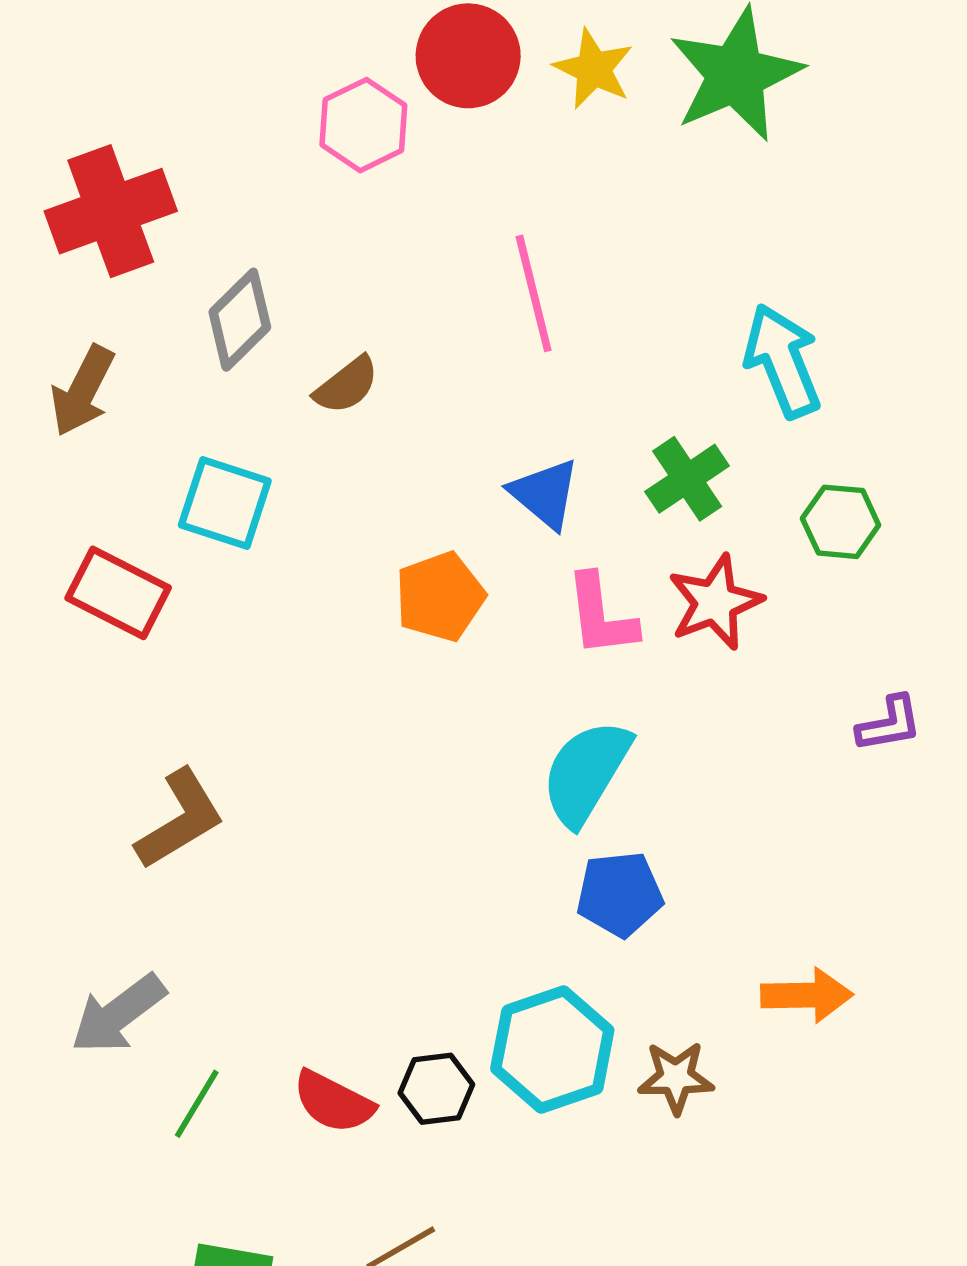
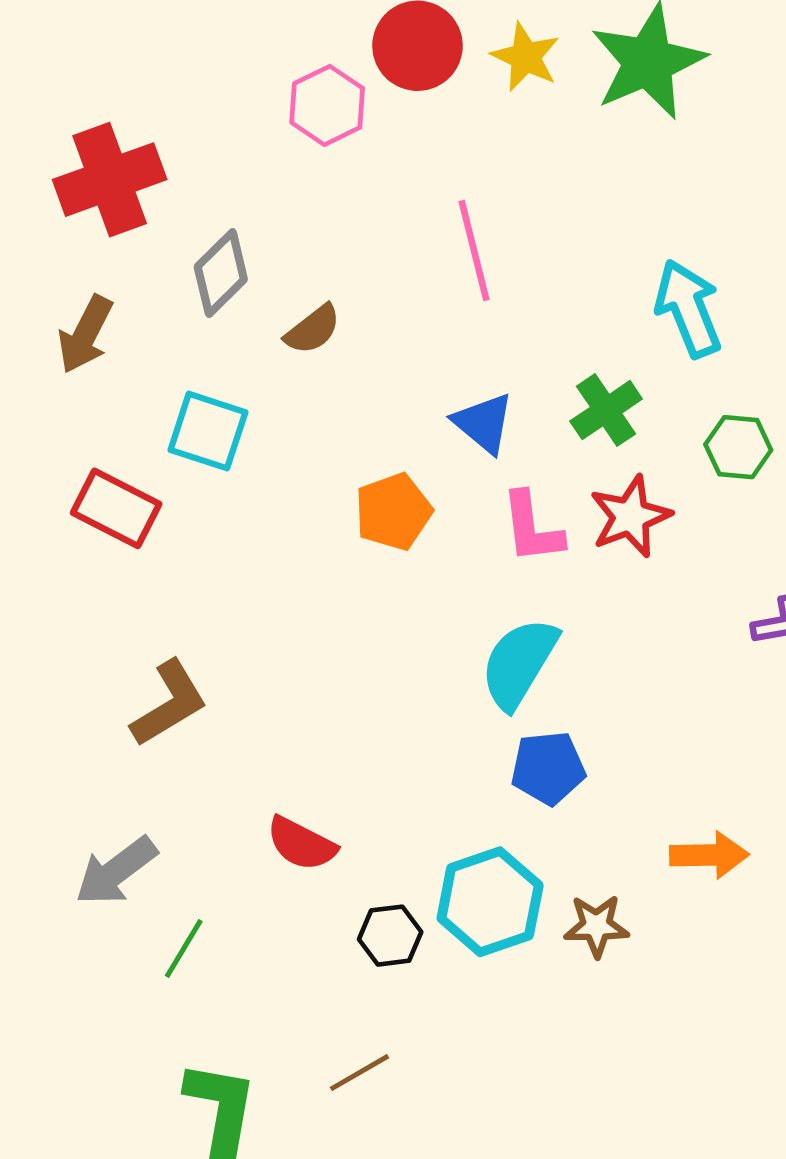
red semicircle: (333, 1102) -> (301, 844), moved

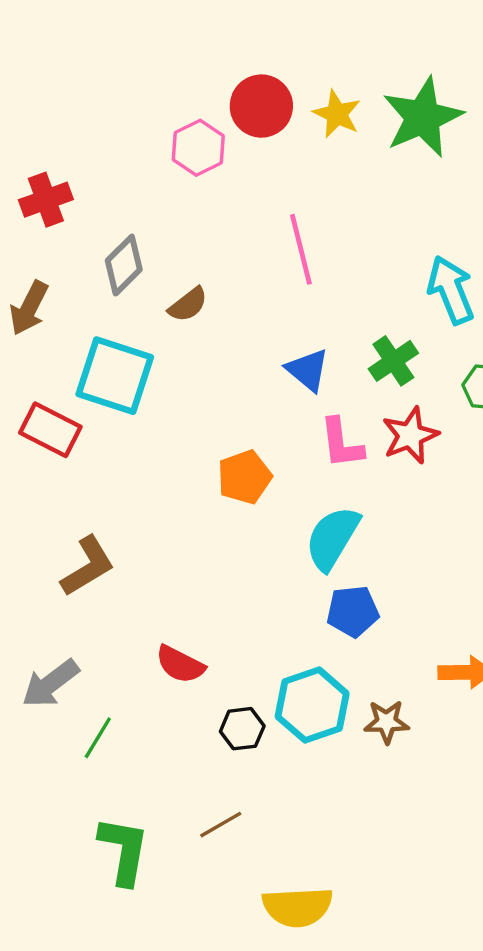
red cross: (110, 180) -> (46, 200), size x0.7
cyan square: (208, 431) -> (115, 376), size x1.4
orange pentagon: (393, 512) -> (244, 477), moved

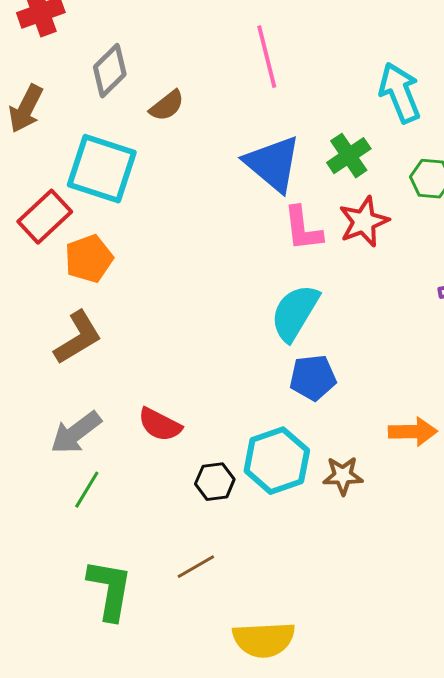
blue triangle: (308, 370) -> (273, 164), size x1.5
red rectangle: (50, 430) -> (45, 217), turned -70
orange pentagon: (244, 477) -> (89, 259), moved
gray arrow: (50, 684) -> (76, 433), moved

